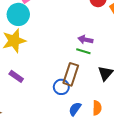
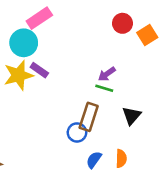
purple arrow: (85, 40) -> (107, 74), turned -48
purple rectangle: (16, 76) -> (39, 70), moved

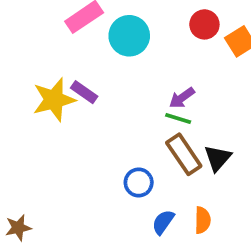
cyan circle: (24, 43) -> (129, 36), moved
brown rectangle: (89, 117) -> (184, 154), moved, turned -52

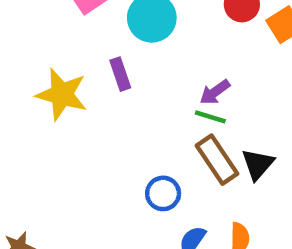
purple rectangle: (84, 92) -> (120, 74), moved, turned 36
yellow star: (54, 100) -> (62, 94), turned 30

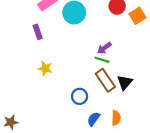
purple rectangle: (120, 74) -> (38, 32), moved
yellow star: (62, 94) -> (45, 68), moved, size x0.6

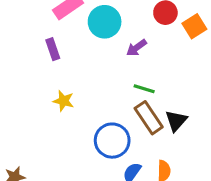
purple arrow: (104, 48) -> (137, 48), moved
blue circle: (80, 96) -> (112, 141), size x1.5

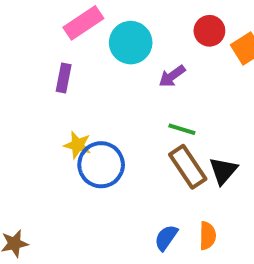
purple rectangle: (53, 49) -> (64, 78), turned 30
blue circle: (112, 141) -> (101, 165), moved

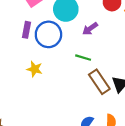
green line: (182, 129) -> (83, 58), moved
blue circle: (101, 165) -> (48, 34), moved

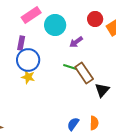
blue circle: (48, 34) -> (28, 60), moved
brown rectangle: (99, 82) -> (84, 73), moved

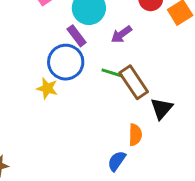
purple rectangle: (21, 43) -> (77, 36), moved, turned -48
blue circle: (28, 60) -> (66, 62), moved
orange semicircle: (94, 123) -> (135, 135), moved

